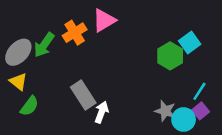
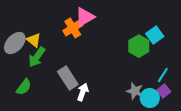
orange cross: (75, 33) -> (73, 28), moved
green arrow: (44, 45) -> (37, 57), moved
yellow triangle: (18, 82) -> (34, 40), moved

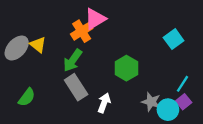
green hexagon: (139, 46) -> (126, 68), moved
green arrow: (37, 57) -> (73, 60), moved
white arrow: (83, 92) -> (104, 103), moved

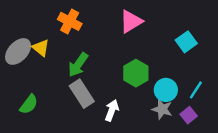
pink triangle: (95, 19) -> (131, 21), moved
orange cross: (82, 31) -> (70, 21), moved, turned -30
purple square: (184, 102) -> (189, 115), moved
cyan circle: (168, 110) -> (166, 90), moved

